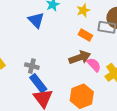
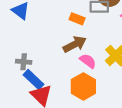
pink semicircle: (94, 65) -> (88, 61), moved

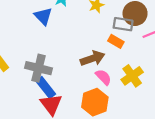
orange rectangle: (77, 19) -> (116, 41), moved
gray cross: (24, 62) -> (38, 68), size x1.6

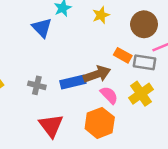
gray rectangle: (123, 24) -> (145, 62), moved
gray cross: (38, 68) -> (37, 85), size x0.6
blue rectangle: (46, 88) -> (73, 82), moved, turned -65

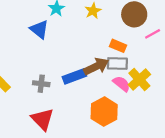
gray rectangle: (145, 62) -> (117, 64), moved
pink semicircle: (109, 95) -> (122, 84), moved
red triangle: (51, 126) -> (42, 119), moved

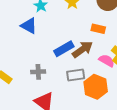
gray rectangle: (117, 64) -> (76, 75), moved
blue rectangle: (74, 76) -> (64, 49), moved

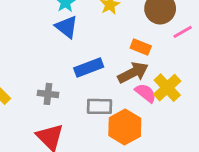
blue triangle: (29, 26) -> (66, 27), moved
brown arrow: (82, 49) -> (133, 73), moved

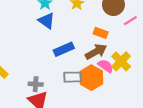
gray cross: (48, 94) -> (36, 84), moved
orange hexagon: (125, 127) -> (91, 78), moved

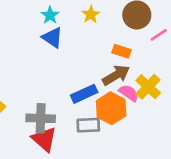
blue rectangle: (64, 49) -> (84, 94), moved
gray rectangle: (73, 77) -> (88, 125), moved
gray cross: (36, 84) -> (41, 118), size x1.5

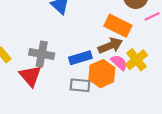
orange rectangle: (121, 51) -> (118, 26), size x1.6
gray cross: (41, 118) -> (42, 54), moved
red triangle: (44, 139) -> (30, 76), moved

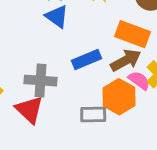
blue rectangle: (80, 58) -> (87, 59), moved

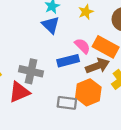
pink semicircle: (139, 80) -> (82, 46), moved
red triangle: (29, 110) -> (19, 92), turned 45

